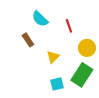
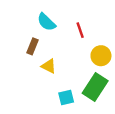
brown rectangle: (28, 40) -> (32, 46), turned 56
yellow triangle: (53, 57) -> (49, 66), moved, turned -48

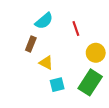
cyan semicircle: (46, 22) -> (44, 21), turned -84
cyan square: (66, 97) -> (57, 85), moved

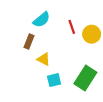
yellow circle: (96, 53) -> (92, 34), moved

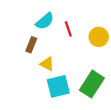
red line: (72, 27) -> (68, 29), moved
cyan square: (54, 80) -> (58, 86), size x1.5

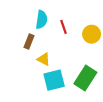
cyan semicircle: (45, 21) -> (42, 20), turned -42

